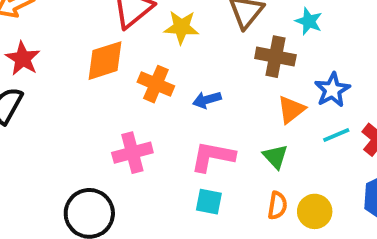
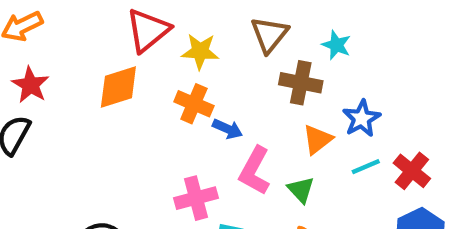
orange cross: (156, 84) -> (194, 104), moved
blue arrow: (207, 100) -> (227, 129), turned -140
pink cross: (132, 153) -> (196, 198), moved
pink L-shape: (213, 157) -> (255, 171), moved, turned -72

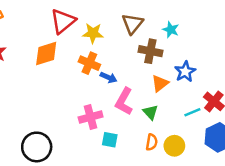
cyan line: (366, 167) -> (192, 112), moved

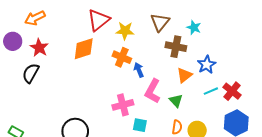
blue arrow: (109, 77) -> (139, 70), turned -136
cyan line: (192, 112) -> (211, 91), moved

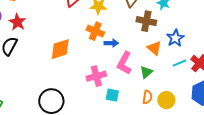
orange diamond: (84, 49) -> (60, 49), moved
blue arrow: (139, 70) -> (111, 43), turned 112
orange triangle: (184, 75) -> (154, 48), turned -42
green triangle: (176, 101) -> (146, 72), turned 32

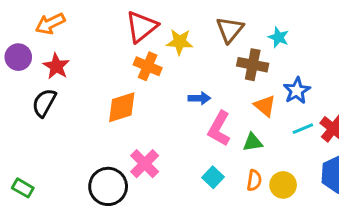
orange cross: (95, 31) -> (148, 66), moved
green triangle: (146, 72) -> (253, 142), turned 32
pink cross: (96, 76) -> (145, 164), moved, turned -30
cyan square: (112, 95) -> (213, 177), moved, turned 32

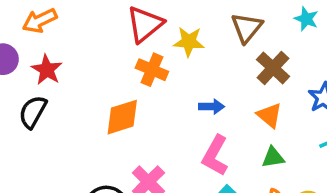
cyan star: (279, 37) -> (306, 19), moved
brown cross: (253, 65) -> (273, 68), turned 32
orange triangle: (265, 106) -> (269, 115), moved
pink L-shape: (219, 129) -> (215, 156), moved

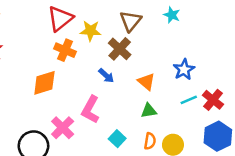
brown cross: (273, 68) -> (120, 49), moved
blue arrow: (212, 107) -> (106, 76), turned 42
pink L-shape: (215, 156) -> (90, 110), moved

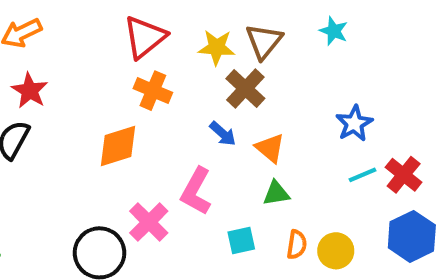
yellow star: (90, 31) -> (217, 47), moved
orange triangle: (146, 82) -> (270, 148), moved
green triangle: (149, 111) -> (276, 193), moved
cyan square: (117, 139) -> (241, 241), turned 35

